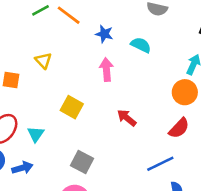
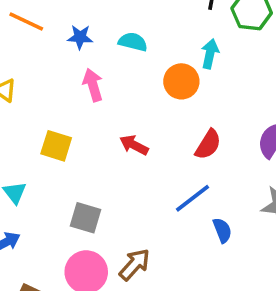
orange circle: (185, 92) -> (181, 81), moved

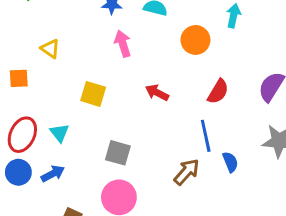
cyan arrow: (210, 54) -> (233, 16), moved
blue line: (193, 198) -> (206, 136), turned -64
brown arrow: (135, 264) -> (187, 172), moved

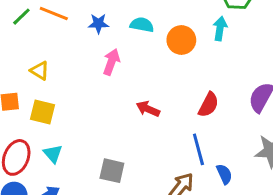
orange circle: (195, 40) -> (181, 40), moved
pink arrow: (123, 44) -> (111, 62), turned 40
yellow square: (93, 94) -> (42, 112), moved

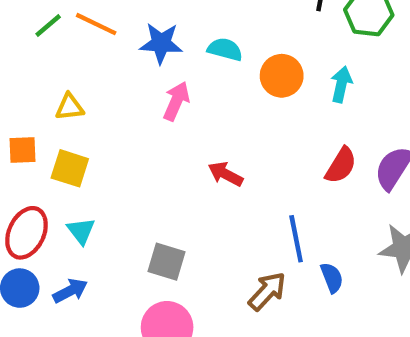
blue star: (98, 23) -> (161, 43), size x1.4
cyan arrow: (220, 29) -> (341, 84), moved
yellow triangle: (40, 71) -> (70, 107), turned -42
red semicircle: (208, 105) -> (341, 165), moved

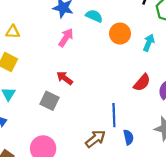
red arrow: (226, 174) -> (65, 78), moved
gray square: (167, 262) -> (49, 101), moved

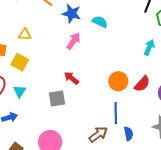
orange circle: (120, 34) -> (118, 81), moved
gray square: (49, 101) -> (57, 99), turned -36

